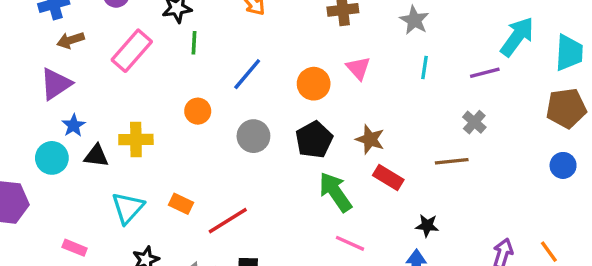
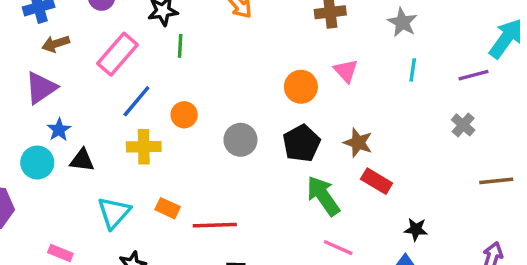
blue line: (247, 74) -> (136, 101), moved
yellow cross: (136, 140) -> (144, 147), moved
brown line: (452, 161) -> (496, 181), moved
red line: (228, 221) -> (215, 225), turned 30

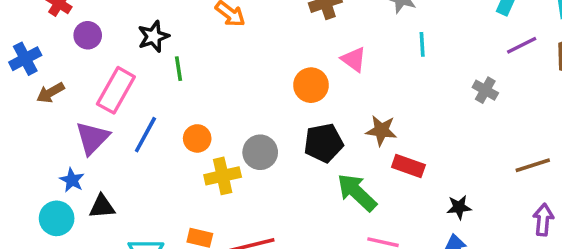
purple line: (474, 75) -> (522, 45), moved
purple triangle: (41, 88) -> (92, 138), moved
black pentagon: (302, 143) -> (324, 143), turned 30
yellow cross: (144, 147) -> (223, 176), moved
brown line: (496, 181) -> (533, 165), moved

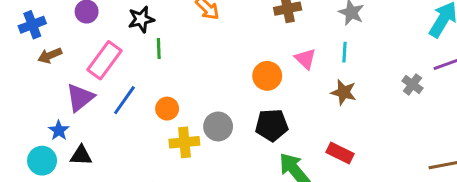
cyan line: (422, 44) -> (344, 52), moved
gray cross: (485, 90) -> (412, 84), moved
brown star: (381, 130) -> (344, 92), moved

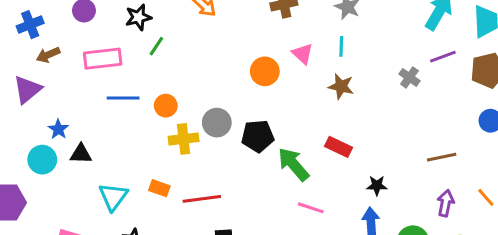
green line: (159, 49) -> (156, 46), turned 36
pink rectangle: (105, 60) -> (103, 59), turned 48
purple triangle: (80, 97) -> (27, 89), moved
blue line: (124, 100) -> (123, 98), turned 56
black pentagon: (272, 125) -> (258, 136), moved

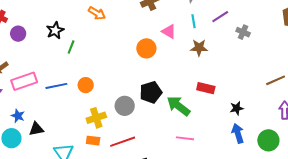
purple line: (443, 57) -> (220, 17), moved
pink rectangle: (103, 59) -> (24, 81), moved
gray circle: (217, 123) -> (125, 106), moved
yellow cross: (184, 139) -> (96, 118), moved
pink line: (311, 208) -> (185, 138), moved

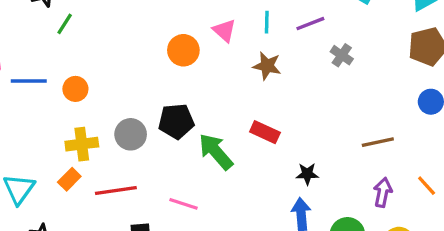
pink line: (185, 138) -> (183, 204), moved
orange rectangle: (93, 141) -> (69, 179), turned -64

